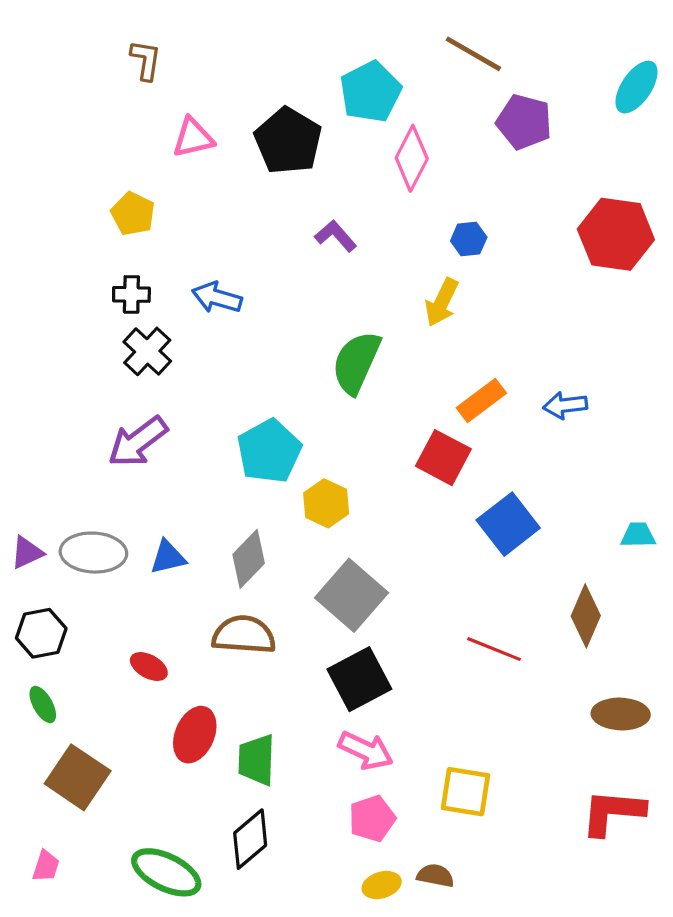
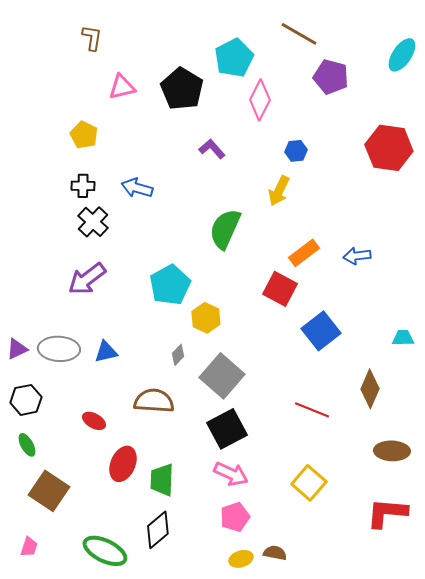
gray diamond: (249, 559) -> (178, 355), moved, size x0.6
yellow square: (465, 792) -> (309, 483), moved, turned 32

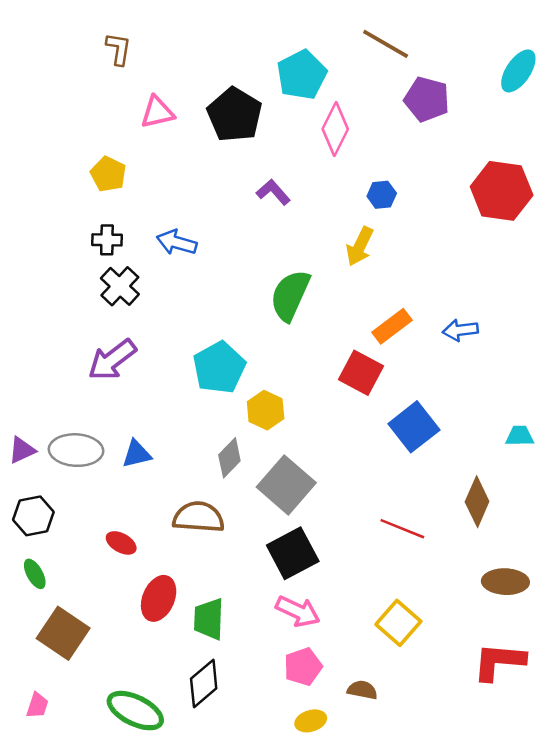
gray diamond: (178, 355) -> (229, 458), size x1.4
brown semicircle: (275, 553) -> (362, 690), moved

